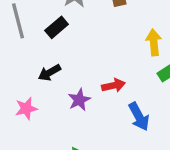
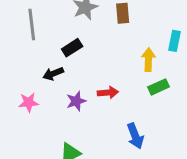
black rectangle: (57, 27) -> (72, 48), moved
blue arrow: (139, 117) -> (135, 136), moved

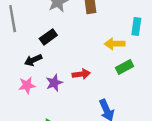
yellow arrow: (148, 60) -> (115, 44), turned -90
pink star: (29, 102) -> (27, 85), moved

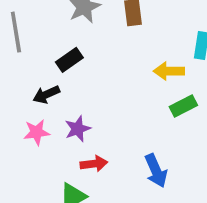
red arrow: (81, 74) -> (94, 164), moved

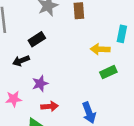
pink star: (37, 132) -> (14, 99), moved

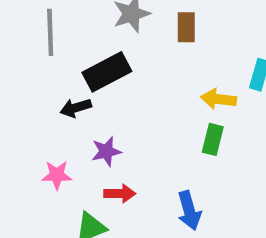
black rectangle: (37, 39) -> (107, 72), size x1.5
green rectangle: (108, 72) -> (213, 139), moved, turned -56

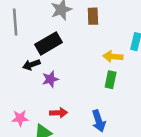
purple star: (106, 151) -> (50, 79), moved
pink star: (57, 175) -> (20, 118), moved

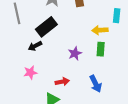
purple star: (50, 79) -> (75, 53), moved
pink star: (20, 118) -> (30, 72), moved

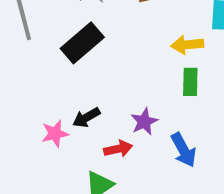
black arrow: (35, 46) -> (86, 117), moved
purple star: (75, 53) -> (144, 122), moved

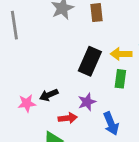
black rectangle: (82, 43) -> (90, 61), moved, turned -32

